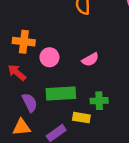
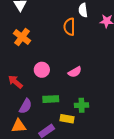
orange cross: (24, 42) -> (22, 37), moved, turned 30
green rectangle: (61, 94) -> (51, 99), size x0.7
purple semicircle: (30, 103) -> (25, 106), turned 56

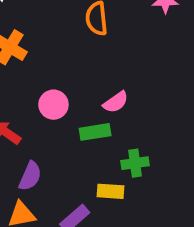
green rectangle: (51, 99) -> (95, 132), moved

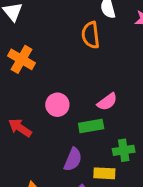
purple semicircle: (30, 176) -> (73, 159), moved

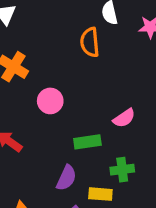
pink semicircle: (107, 102) -> (124, 118), moved
pink circle: (57, 105) -> (50, 101), moved

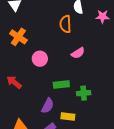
pink semicircle: (124, 118) -> (78, 53), moved
green cross: (122, 170) -> (84, 93), moved

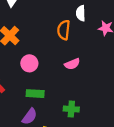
green rectangle: (61, 84) -> (35, 94), moved

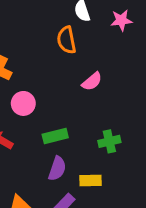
pink circle: (29, 63) -> (23, 103), moved

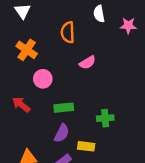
orange semicircle: (66, 40) -> (68, 32), moved
pink semicircle: (92, 81) -> (88, 62), moved

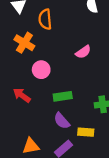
orange semicircle: (68, 32) -> (45, 19), moved
purple semicircle: (62, 133) -> (62, 121), turned 114

